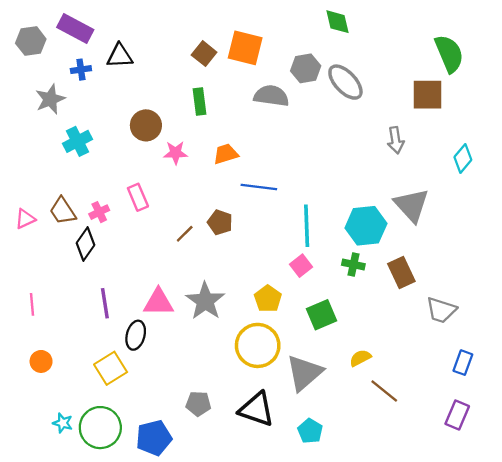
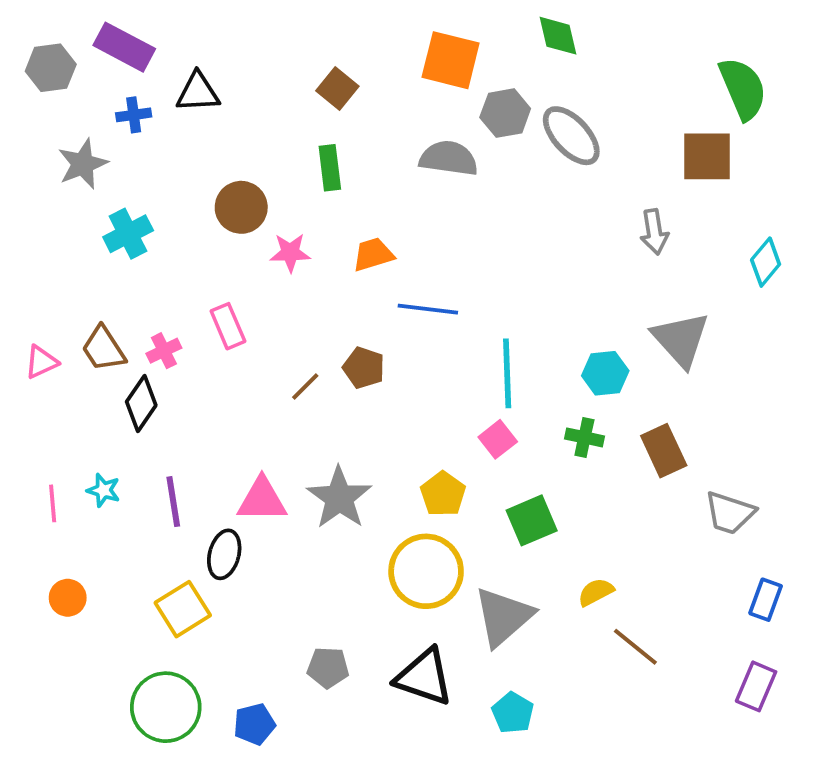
orange square: (245, 48) -> (451, 60), moved
cyan hexagon: (366, 226) -> (605, 373), size x0.7
cyan star: (63, 423) -> (103, 490), moved
blue pentagon: (154, 438) -> (254, 724), size x0.7

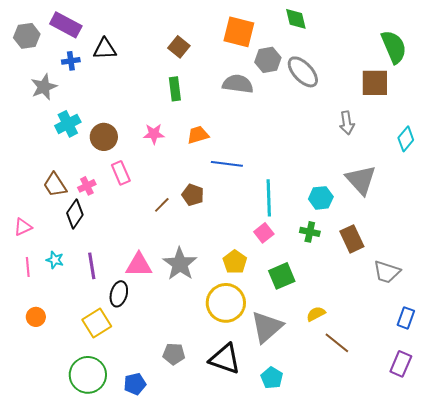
brown circle: (241, 207) -> (104, 137), moved
pink triangle: (41, 362) -> (23, 227), moved

